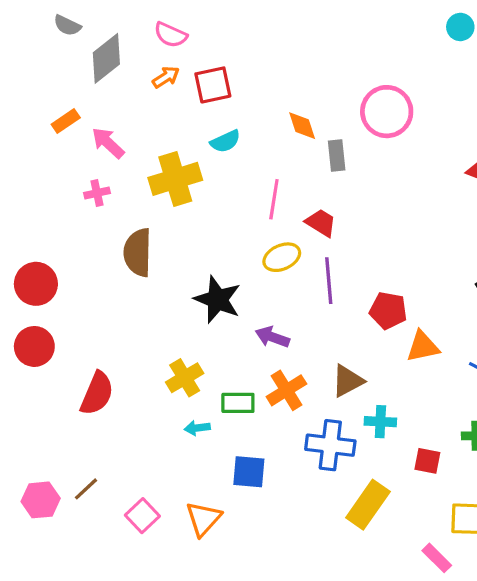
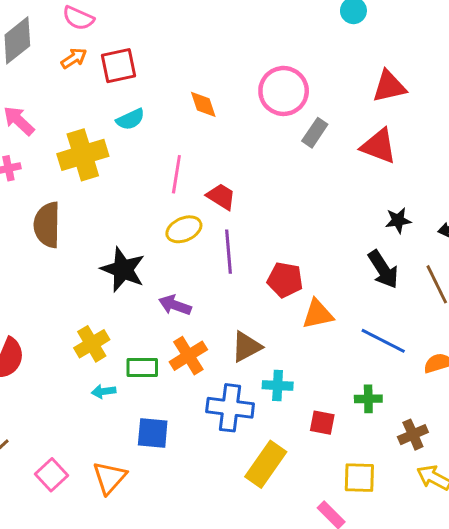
gray rectangle: (337, 155) -> (315, 133), moved, turned 40

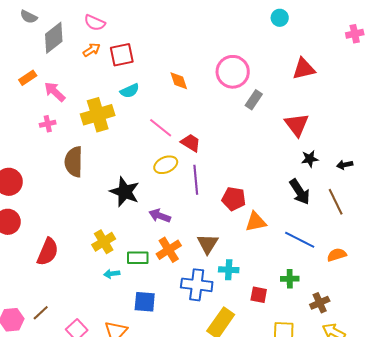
red triangle: (379, 146) -> (297, 125), moved, turned 32
pink line: (176, 174) -> (161, 128), turned -60
brown triangle: (246, 347) -> (208, 244), turned -30

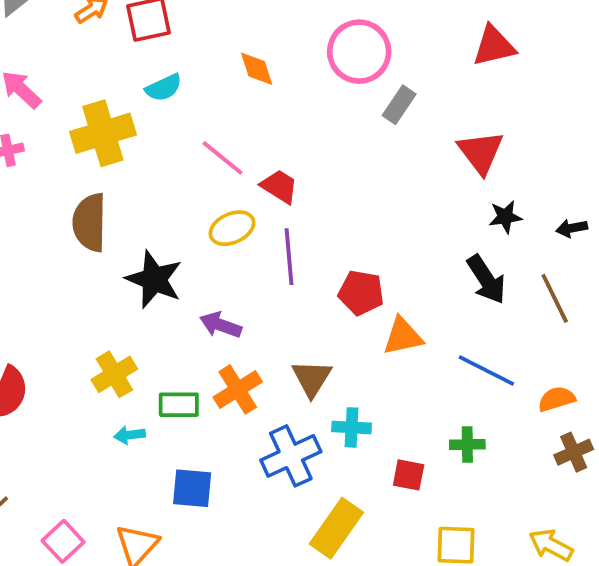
brown semicircle: (74, 162) -> (90, 222), moved
blue cross: (197, 285) -> (291, 456), turned -32
brown cross: (320, 303) -> (574, 452), moved

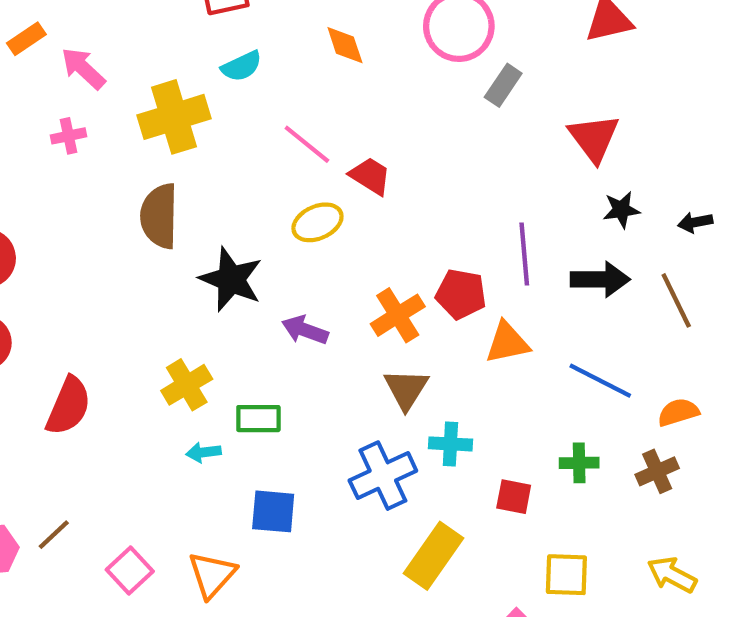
purple line: (289, 257) -> (524, 254), moved
black arrow: (486, 279) -> (600, 279), turned -57
orange cross: (238, 389) -> (398, 315), moved
brown cross: (574, 452) -> (657, 471), moved

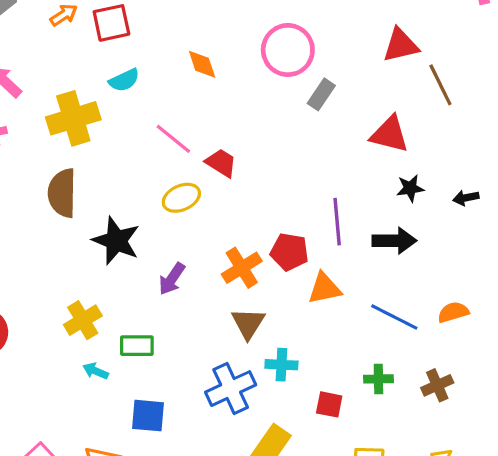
red triangle: (594, 138) -> (390, 134), turned -39
brown line: (676, 300) -> (440, 85), moved
purple arrow: (305, 330) -> (172, 279), turned -76
orange semicircle: (678, 412) -> (453, 312), moved
cyan arrow: (204, 452) -> (96, 371), turned 30

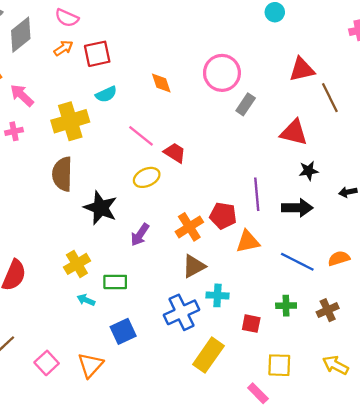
black arrow: (466, 198) -> (348, 192), moved
brown triangle: (248, 323) -> (194, 266), turned 30
blue square: (148, 416) -> (123, 331), turned -30

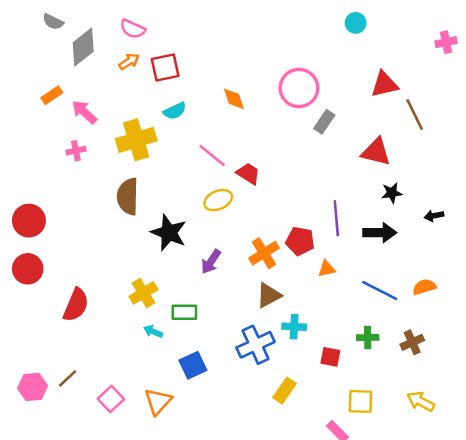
orange triangle: (248, 242) -> (327, 269), size x0.7
yellow rectangle: (208, 355) -> (284, 391), size x0.7

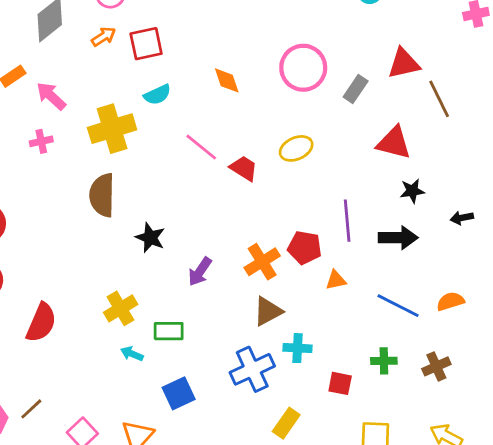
gray rectangle: (324, 122) -> (356, 89), moved
yellow ellipse: (218, 200) -> (296, 148), moved
black star: (169, 233) -> (150, 238), size x0.7

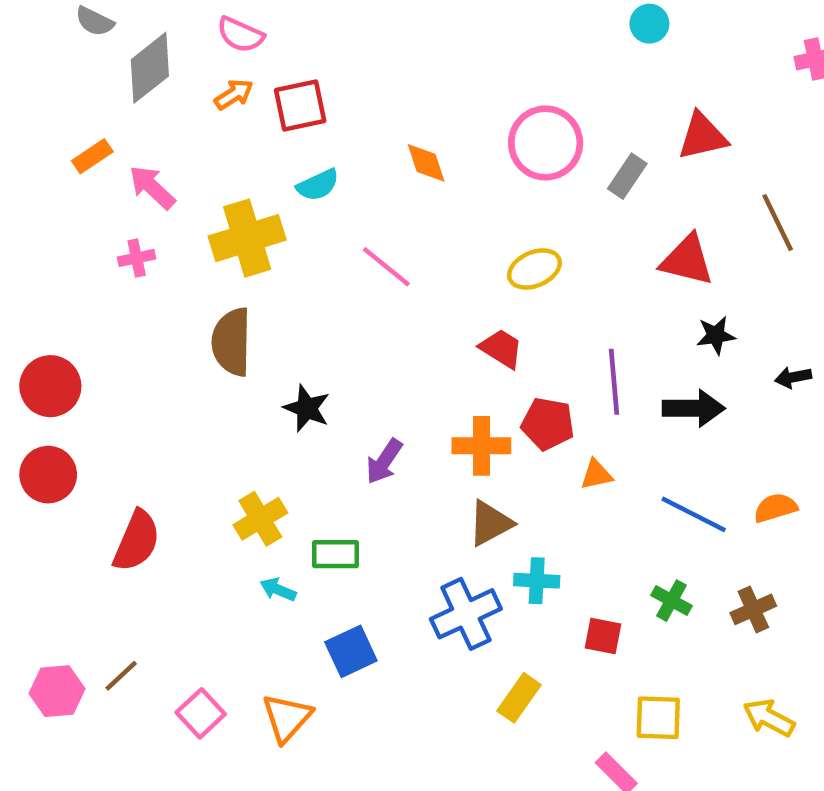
brown line: (439, 99) -> (778, 223), moved
red trapezoid: (244, 168) -> (501, 349), moved
orange cross: (262, 262) -> (481, 446), turned 32
green cross: (384, 361) -> (672, 601), turned 30

